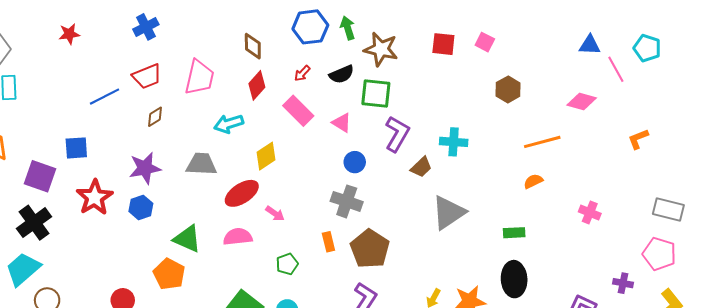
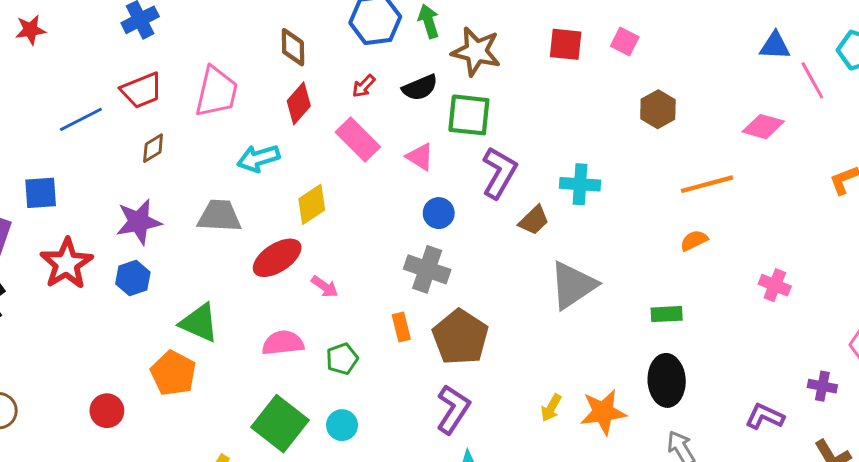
pink semicircle: (238, 237) -> (283, 343), moved

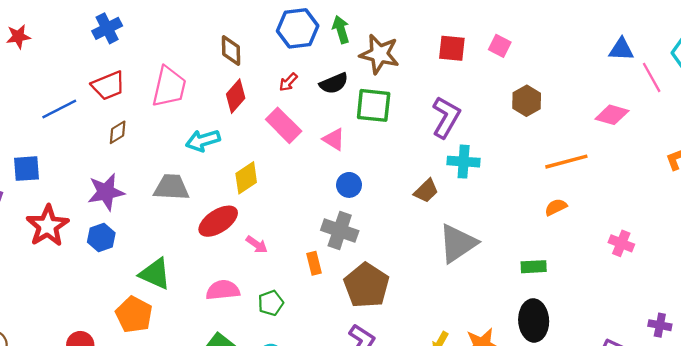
purple L-shape: (499, 173) -> (446, 117), moved
orange rectangle: (401, 327) -> (314, 263), moved

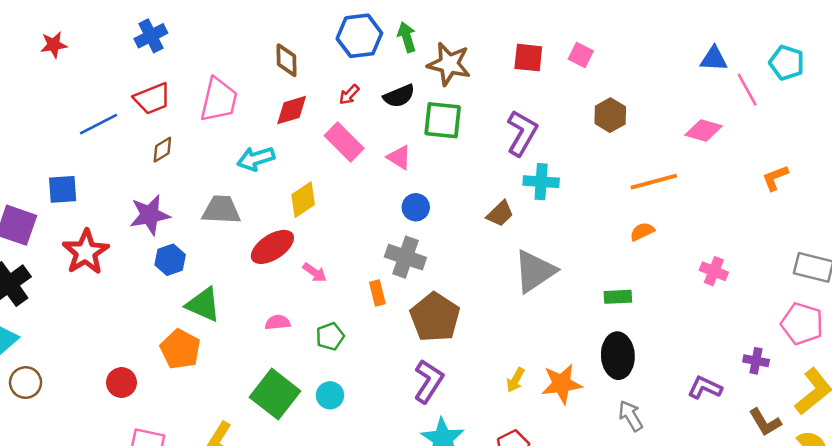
red diamond: (236, 96) -> (292, 110), turned 32
blue hexagon: (101, 238) -> (170, 260), moved
pink semicircle: (223, 290) -> (278, 322), size x0.7

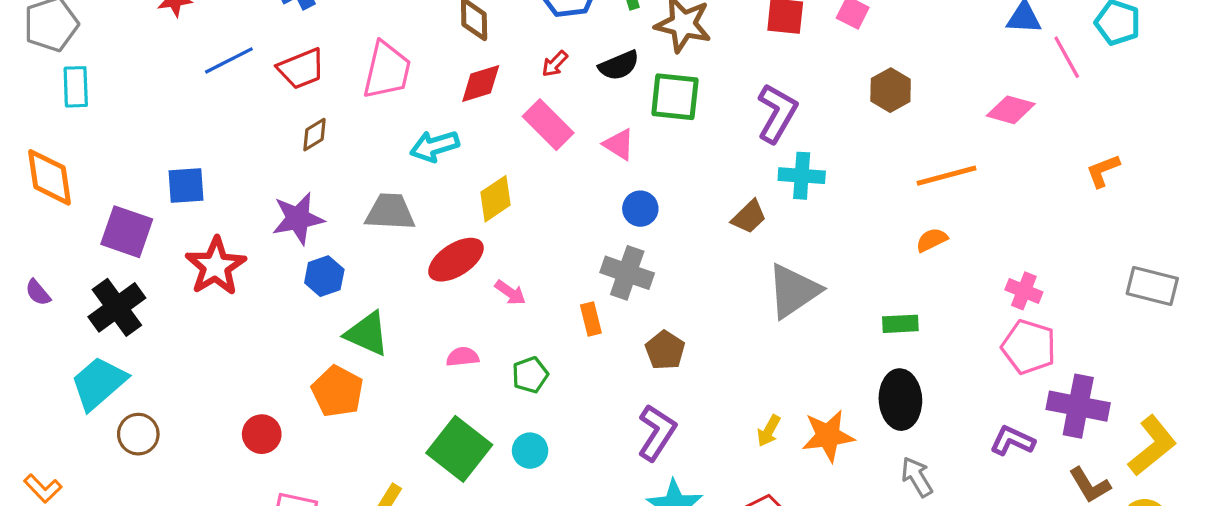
blue line: (98, 124) -> (229, 60), moved
brown pentagon: (435, 317) -> (665, 350), size x0.6
pink pentagon: (802, 324) -> (1029, 347), moved
purple cross: (756, 361) -> (1078, 406), size x1.8

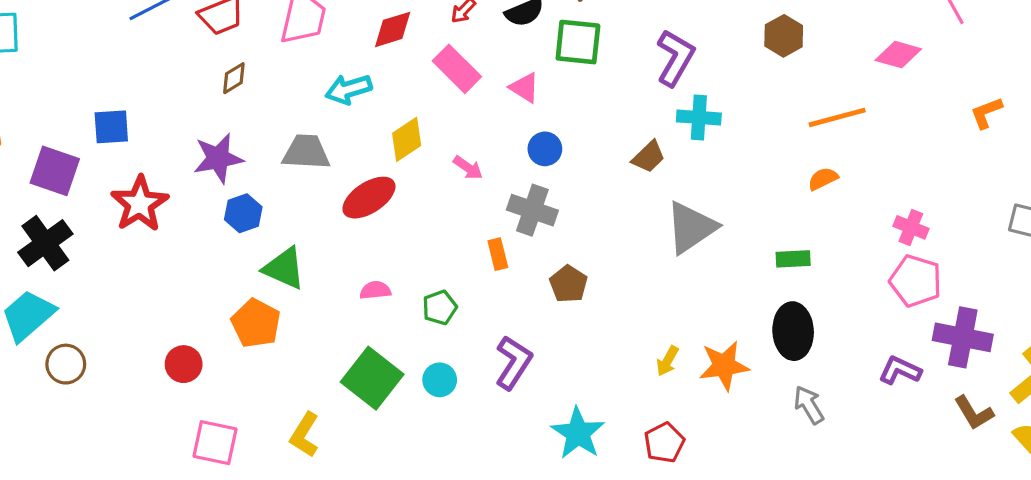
pink arrow: (510, 293) -> (468, 168), moved
purple L-shape: (657, 432) -> (513, 363), moved

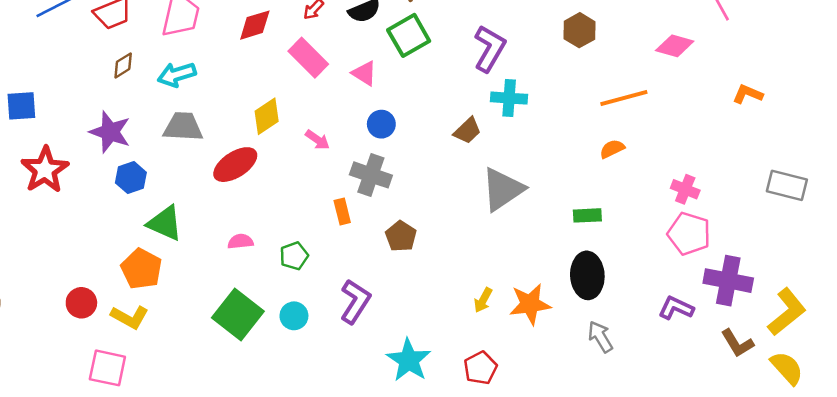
green square: (578, 42) -> (409, 35), turned -36
cyan arrow: (349, 89) -> (177, 75), moved
orange L-shape: (986, 113) -> (748, 94), turned 44
purple star: (218, 158) -> (110, 132), turned 30
yellow L-shape: (305, 435) -> (130, 317), moved, turned -93

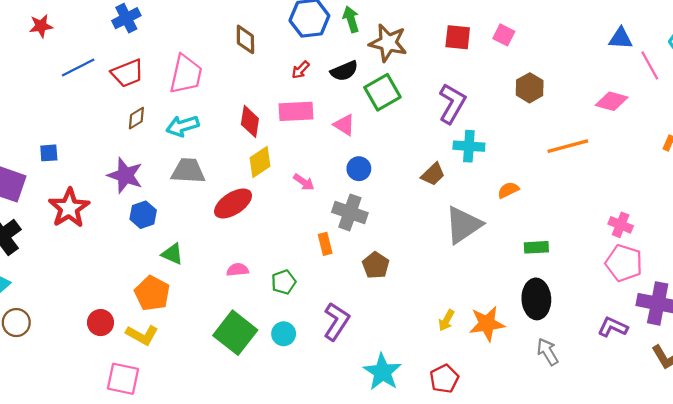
red diamond: (255, 25) -> (250, 121), moved, turned -64
pink rectangle: (308, 58) -> (296, 111), turned -48
blue square: (21, 106) -> (49, 153), size x0.7
orange semicircle: (612, 149) -> (508, 190), moved
green triangle: (165, 223) -> (172, 254), size x0.7

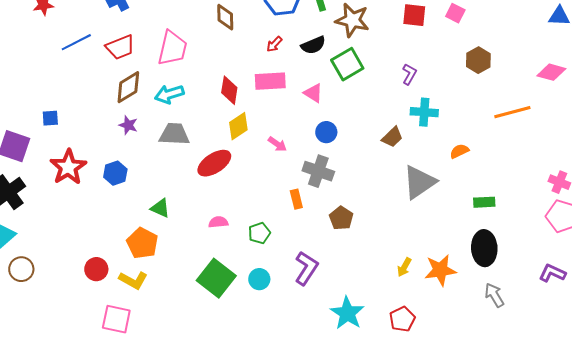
purple L-shape: (452, 104) -> (409, 74), size x0.6
brown diamond: (136, 118) -> (128, 87), size x1.6
purple star: (125, 175) -> (128, 125), moved, size x0.6
blue hexagon: (143, 215) -> (115, 173), moved

